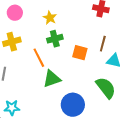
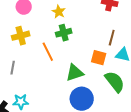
orange square: (80, 53) -> (99, 58), moved
green triangle: (52, 79) -> (75, 73), moved

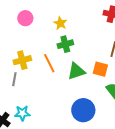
yellow cross: (21, 36) -> (22, 60), moved
green triangle: (75, 73) -> (76, 71), moved

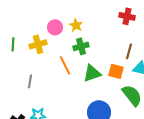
pink circle: (25, 18) -> (55, 27), moved
yellow cross: (22, 60) -> (38, 44), moved

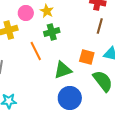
brown line: (129, 51) -> (100, 26), moved
green triangle: (92, 73) -> (63, 70), moved

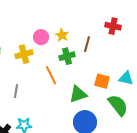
brown line: (100, 26) -> (87, 44), moved

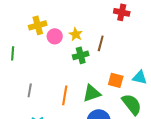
red cross: (113, 26) -> (122, 12), moved
yellow cross: (24, 54) -> (38, 25), moved
orange line: (51, 75) -> (65, 95), moved, turned 36

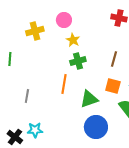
pink circle: (55, 36) -> (64, 20), moved
brown line: (101, 43) -> (114, 59), moved
orange line: (65, 95) -> (64, 84), moved

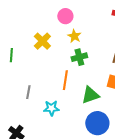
yellow cross: (35, 31) -> (42, 41), moved, turned -30
cyan star: (35, 130) -> (51, 108), moved

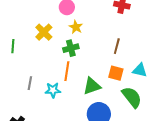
green cross: (79, 57) -> (71, 48), moved
cyan star: (51, 108) -> (53, 90), moved

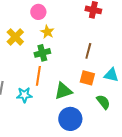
green semicircle: (132, 97) -> (103, 102), size x0.7

